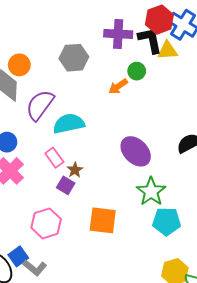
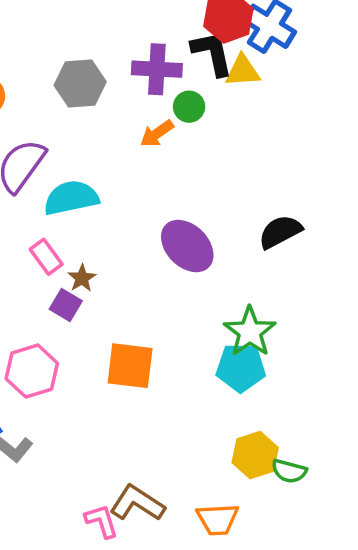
purple cross: (118, 34) -> (157, 69), moved
green star: (151, 192) -> (250, 332), moved

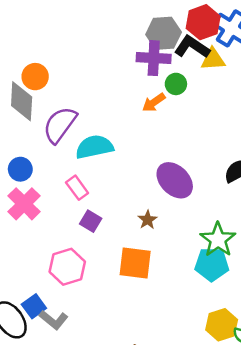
black L-shape: (212, 53) -> (192, 47), turned -44
gray hexagon: (80, 83) -> (164, 33), moved
brown star: (82, 278) -> (148, 220), moved

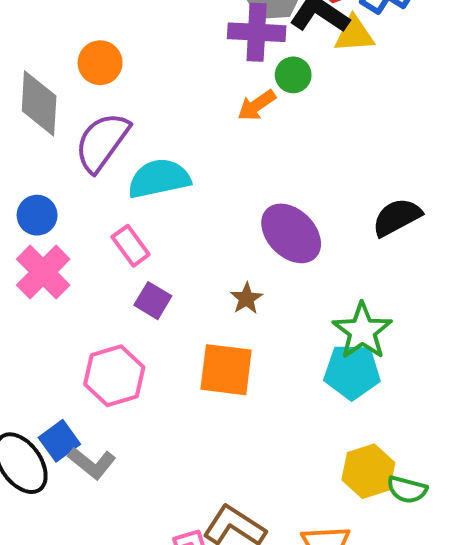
orange circle: (35, 77) -> (100, 63), moved

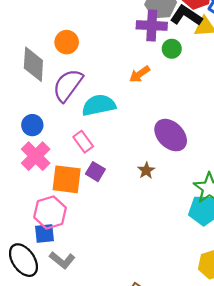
orange arrow: (257, 105) -> (140, 74), moved
orange square: (226, 370) -> (67, 179), moved
pink hexagon: (114, 376) -> (50, 213), moved
blue square: (59, 441) -> (44, 234), moved, turned 30

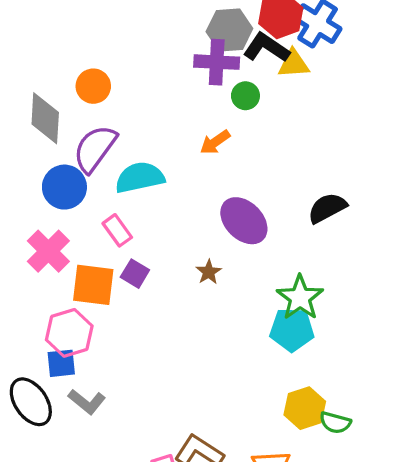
orange arrow: (140, 74) -> (215, 142), moved
blue circle: (32, 125) -> (64, 187), moved, size x1.4

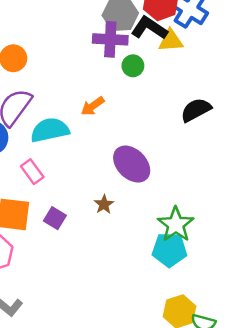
orange arrow: (215, 142) -> (93, 106), moved
black semicircle: (327, 208) -> (196, 110), moved
purple square: (135, 274) -> (55, 218), moved

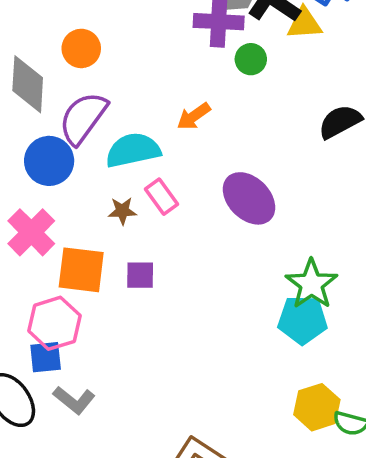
pink rectangle: (32, 172) -> (162, 197), moved
brown star: (104, 204) -> (122, 211), moved, turned 30
purple square: (55, 218) -> (140, 275), turned -30

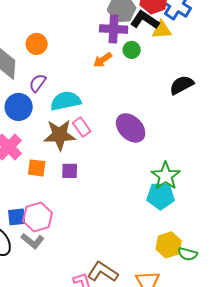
orange arrow: (194, 116) -> (103, 60), moved
purple semicircle: (83, 118) -> (38, 83), size x0.6
brown star: (122, 211) -> (60, 135), size x2.0
orange square: (81, 270) -> (37, 168), size x0.7
pink hexagon: (54, 323) -> (38, 217), moved

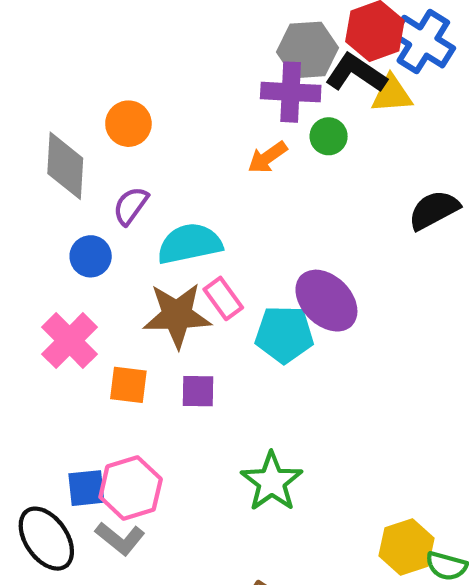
blue circle: (19, 107) -> (91, 256), size x0.7
green star: (166, 176) -> (272, 482), moved
cyan pentagon: (161, 196) -> (284, 334), moved

